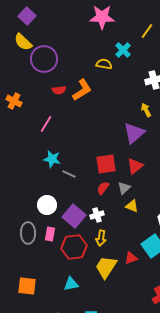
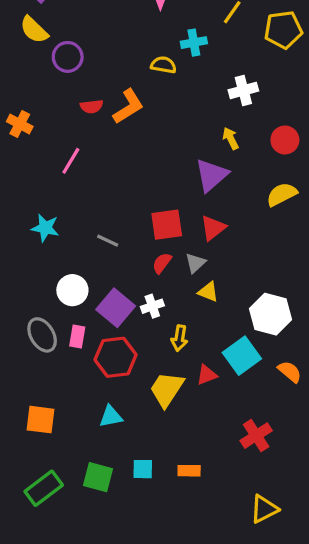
cyan cross: (123, 50) -> (194, 43), turned 35
purple circle: (44, 59) -> (68, 57), size x0.7
cyan star: (52, 159) -> (45, 228), moved
gray ellipse: (28, 233) -> (42, 335), turned -30
yellow arrow: (101, 238) -> (179, 338), moved

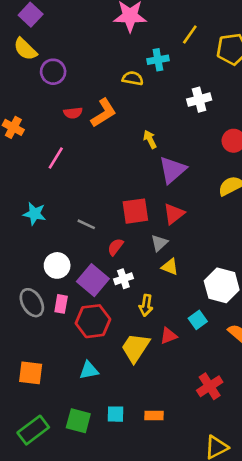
yellow arrow: (231, 138) -> (150, 139), moved
red semicircle: (162, 263) -> (115, 247), moved
cyan square: (242, 356) -> (198, 320), size x0.6

